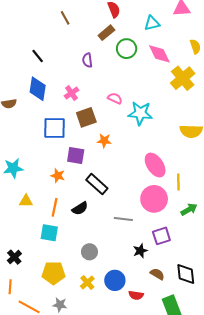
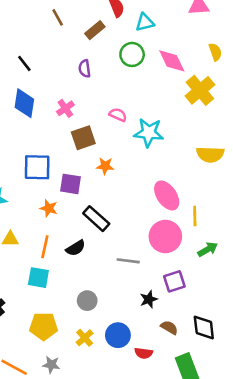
cyan triangle: (152, 23) -> (145, 22), moved
brown rectangle: (106, 33) -> (95, 30), moved
blue square: (55, 128) -> (37, 167), moved

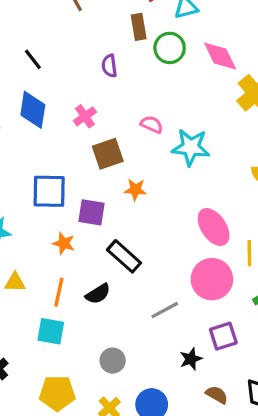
brown rectangle: (95, 30) -> (139, 27), moved, turned -60
gray line: (128, 261) -> (165, 310), turned -35

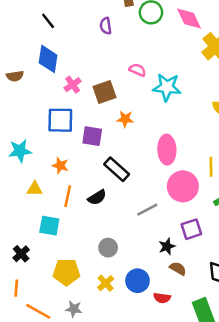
pink cross: (85, 116) -> (73, 85), moved
pink ellipse: (214, 227) -> (167, 150), moved, turned 32
orange star: (64, 243) -> (60, 166), moved
cyan square: (51, 331) -> (49, 226), moved
brown semicircle: (217, 395) -> (178, 268), moved

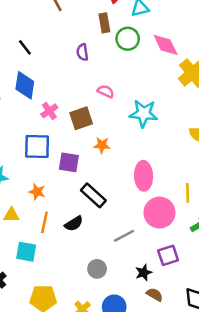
pink semicircle: (137, 70) -> (106, 91), moved
gray circle: (108, 248) -> (97, 269), moved

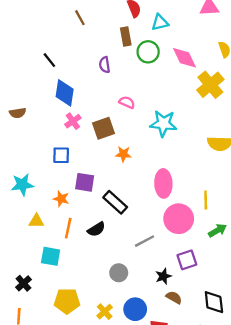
blue diamond: (25, 85) -> (65, 93), moved
blue square: (37, 146) -> (61, 155), size x0.7
purple square: (69, 162) -> (85, 182), moved

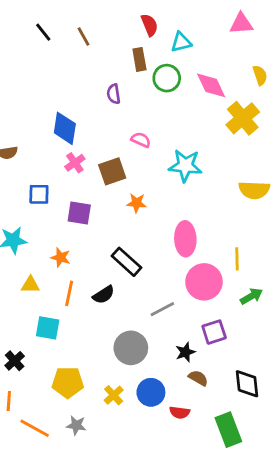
black line: (49, 60) -> (43, 32), moved
blue square: (61, 155) -> (39, 194), moved
purple square: (85, 182) -> (79, 213), moved
gray circle: (119, 273) -> (131, 348), size x1.5

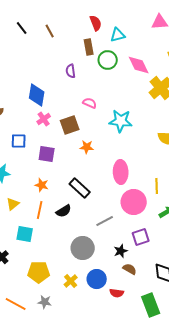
orange star: (61, 257) -> (42, 185), moved
yellow triangle: (30, 285) -> (13, 204), turned -40

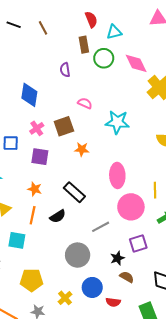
black line: (22, 28) -> (14, 25), turned -32
pink cross: (44, 119) -> (37, 128), moved
yellow cross: (71, 281) -> (65, 298), moved

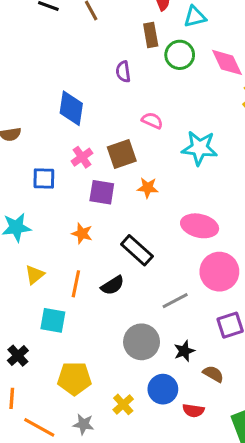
purple square: (40, 157) -> (102, 192), moved
pink ellipse: (117, 175) -> (200, 226), turned -75
orange star: (35, 189) -> (82, 233), moved
black star: (117, 258) -> (184, 351), moved

